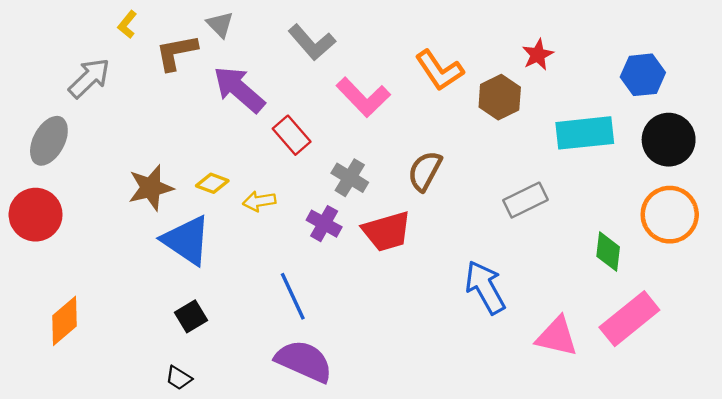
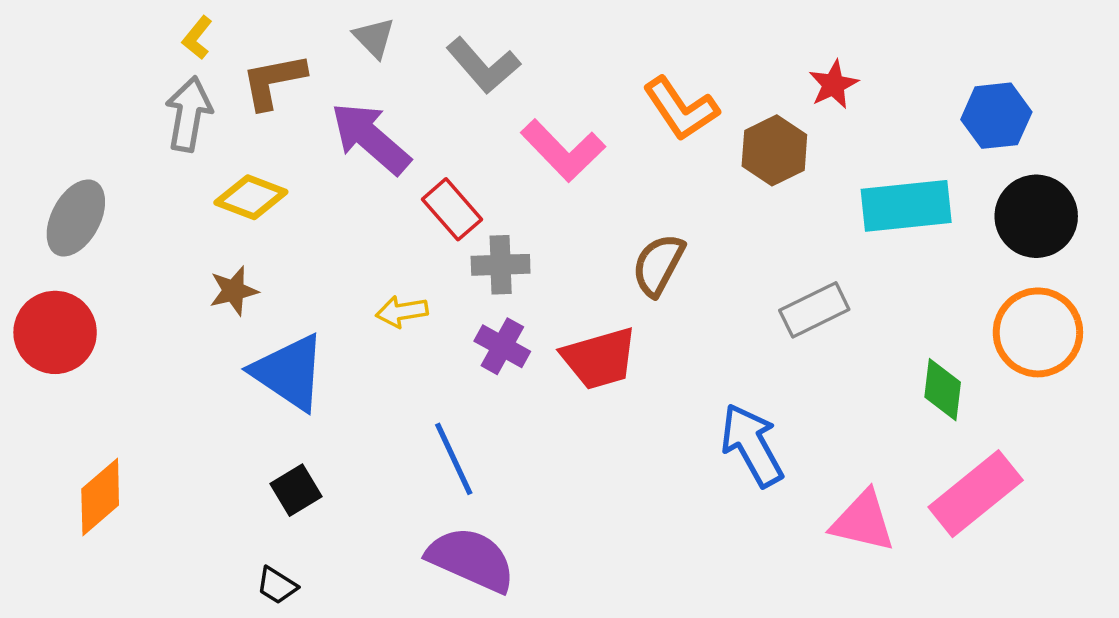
gray triangle: (220, 24) -> (374, 38), moved
gray arrow: (89, 78) -> (189, 114), moved, turned -36
gray cross: (350, 178) -> (501, 265), moved, turned -33
yellow diamond: (212, 183) -> (251, 197), moved, size x1.4
brown star: (151, 188) -> (234, 291), size x0.7

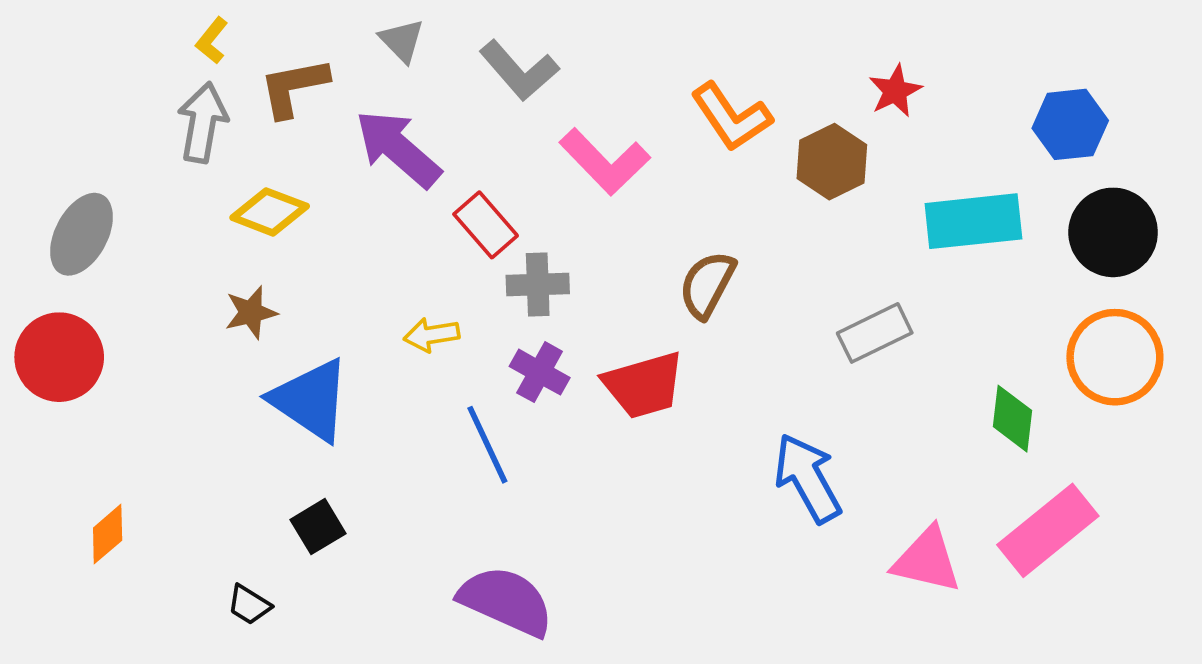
blue line: (454, 459) -> (487, 445), moved
orange diamond: (100, 497) -> (108, 534), size x0.7
black trapezoid: (277, 585) -> (249, 605), moved

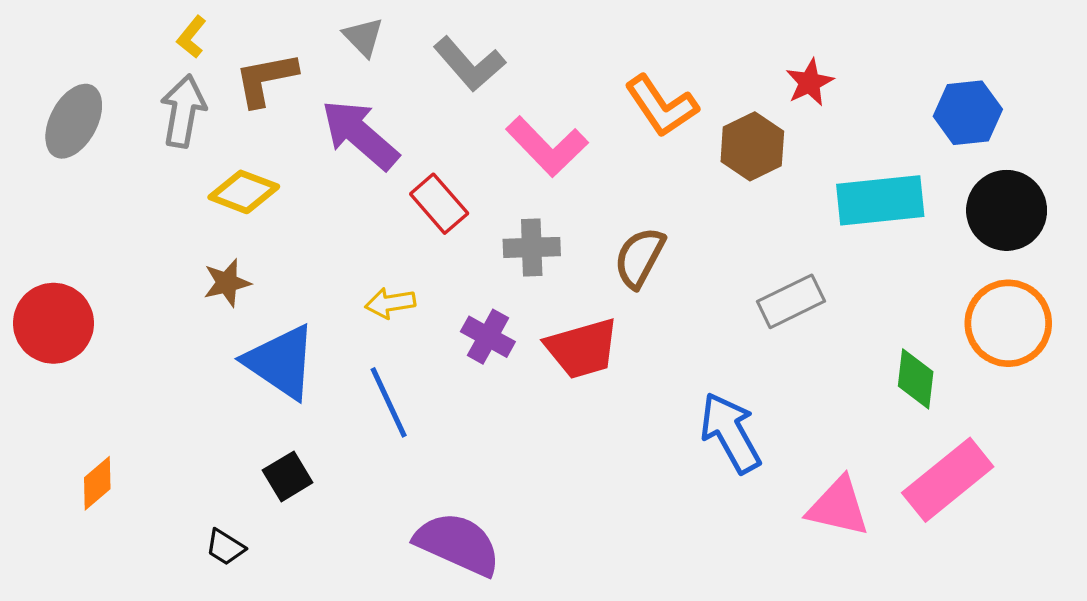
gray ellipse: (82, 234) -> (74, 121), moved
gray cross: (538, 285) -> (532, 247), moved
blue line: (487, 445) -> (389, 402), moved

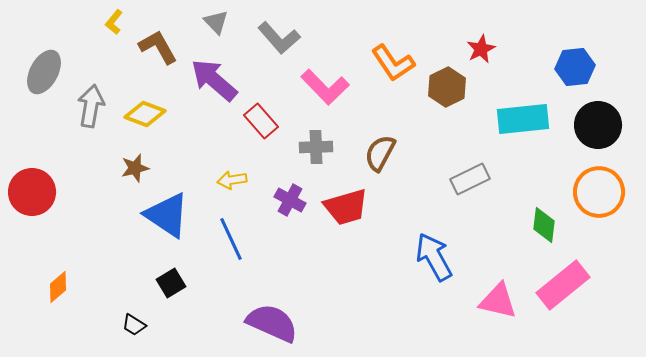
brown L-shape: (266, 79) -> (158, 47), turned 72
gray arrow: (183, 111) -> (91, 106), moved

